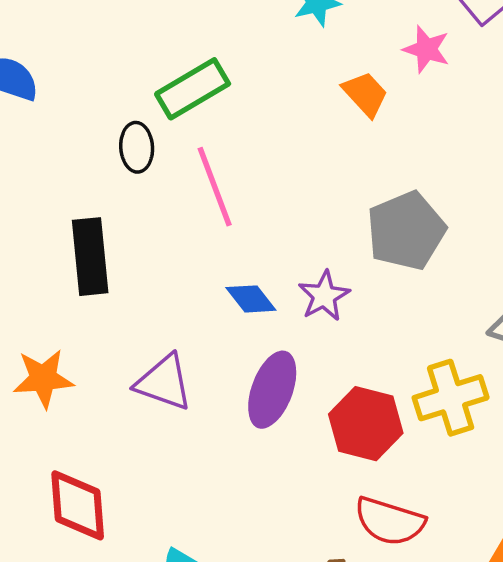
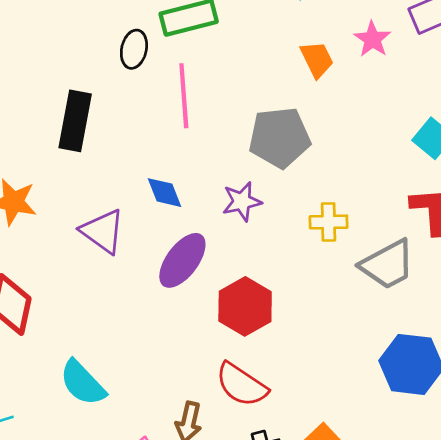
gray pentagon: (406, 231) -> (280, 137), moved
blue diamond: (251, 299) -> (164, 193), moved
yellow cross: (451, 398) -> (329, 222), moved, size x0.7

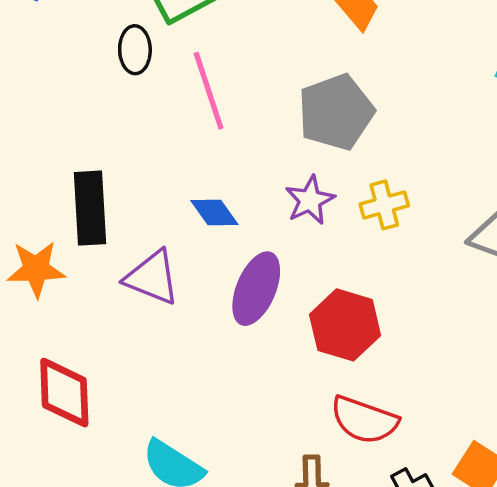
black rectangle: (75, 121) -> (90, 208), moved
yellow cross: (329, 222) -> (384, 205), moved

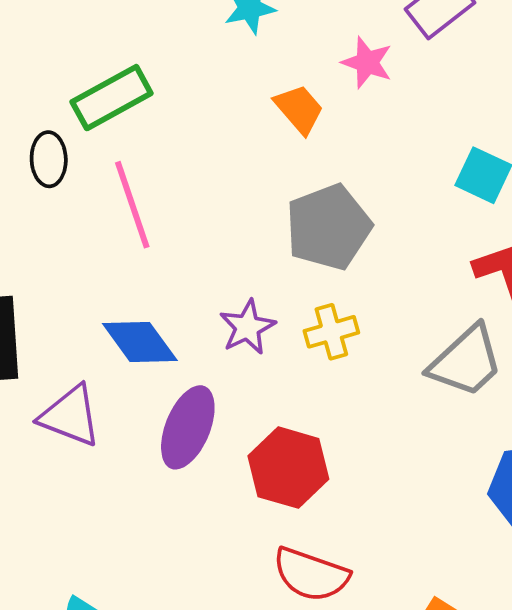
gray pentagon: (336, 112) -> (328, 227), moved
blue diamond: (214, 213) -> (140, 342), size x1.4

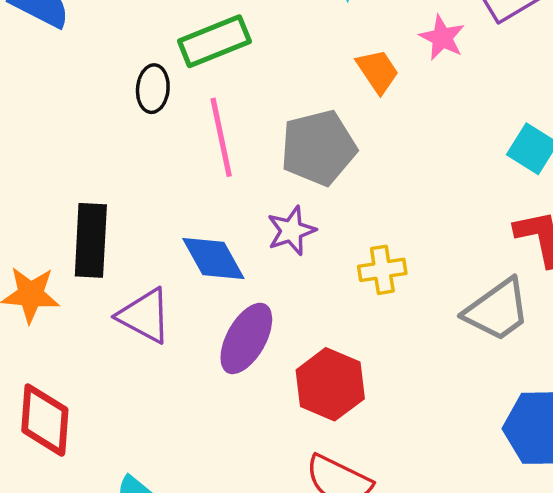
gray pentagon: (328, 227) -> (318, 148), moved
purple star: (247, 327) -> (291, 231), moved

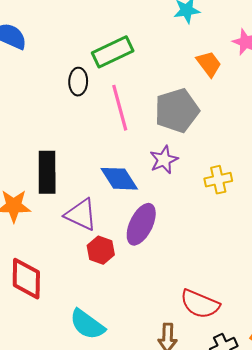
red hexagon: (330, 384) -> (101, 250), moved, size x0.7

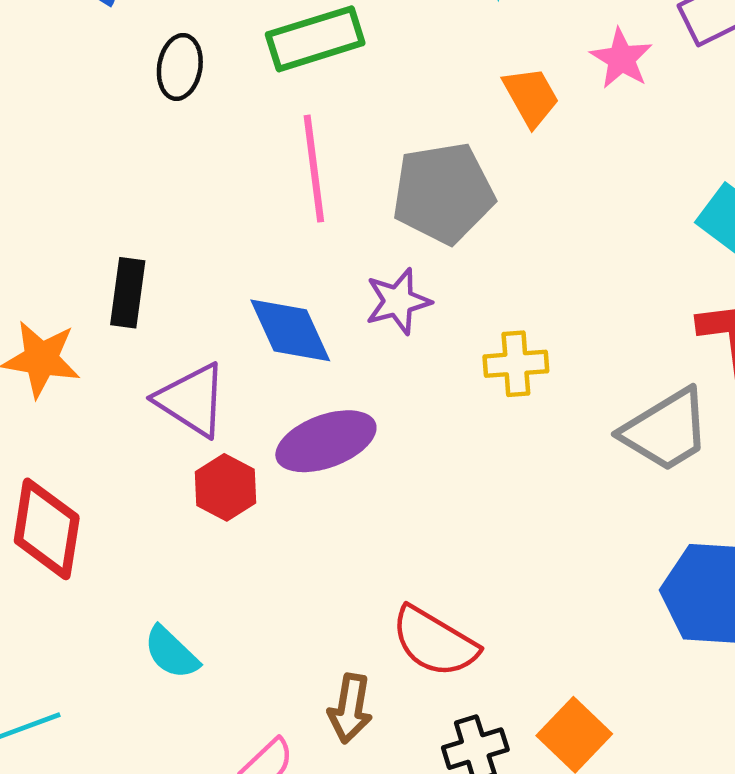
black ellipse: (78, 82) -> (180, 67), moved
black rectangle: (47, 172) -> (128, 293), size x0.7
purple ellipse: (141, 224) -> (326, 441), turned 36
cyan semicircle: (87, 324) -> (171, 653), size x0.7

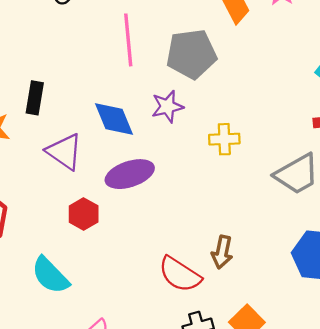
red hexagon: (225, 487) -> (84, 214), moved
cyan semicircle: (171, 653) -> (50, 275), size x1.4
brown arrow: (350, 708) -> (222, 252), moved

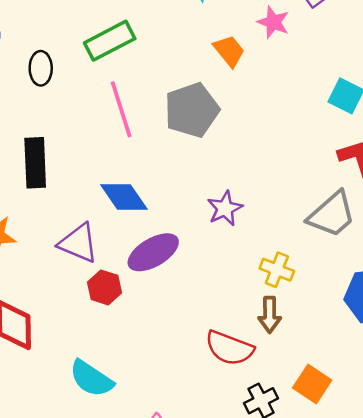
black rectangle: (35, 98) -> (35, 163), moved, size x1.4
purple star: (167, 106) -> (225, 208), moved
yellow cross: (224, 139) -> (277, 270), moved, turned 36
red hexagon: (84, 214) -> (104, 287), moved

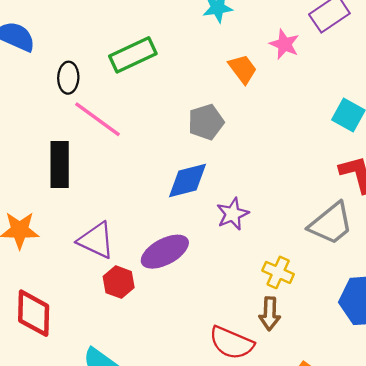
pink line: (121, 109) -> (98, 119), moved, turned -39
gray pentagon: (192, 110) -> (206, 122), size x0.7
blue diamond: (124, 197) -> (188, 181), moved, turned -72

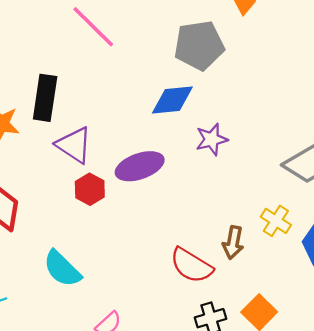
gray pentagon: (206, 122) -> (199, 45), size x1.4
black rectangle: (60, 165) -> (45, 98), moved
yellow cross: (278, 272) -> (276, 221), moved

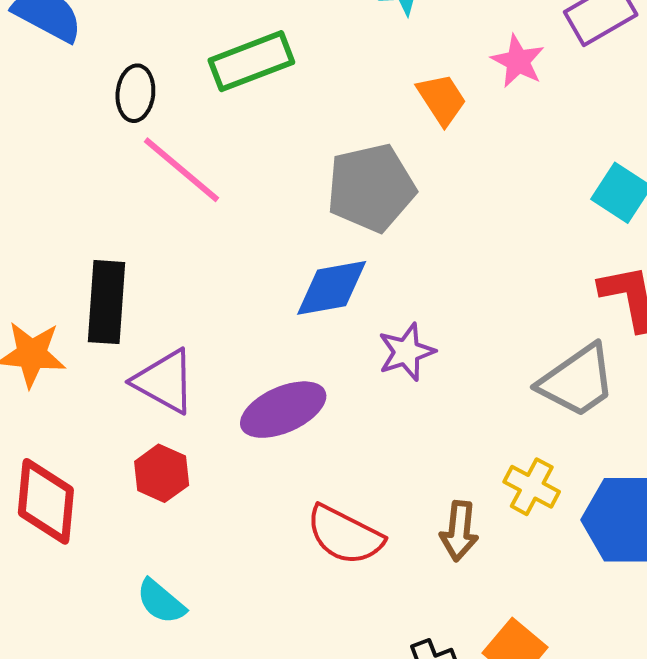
red hexagon: (90, 189) -> (162, 473), moved
red semicircle: (191, 265) -> (345, 535), moved
cyan semicircle: (62, 269) -> (161, 602), size x0.7

